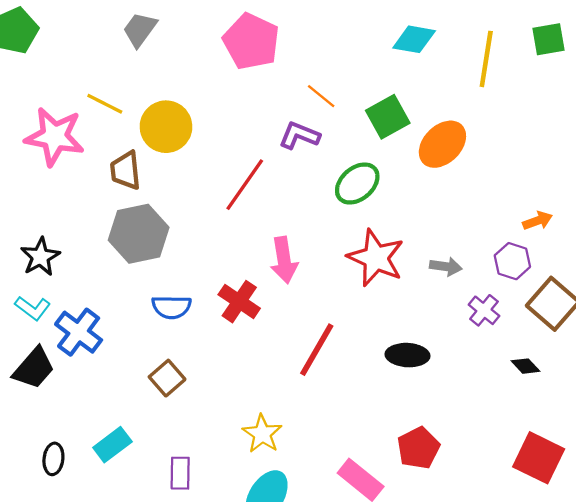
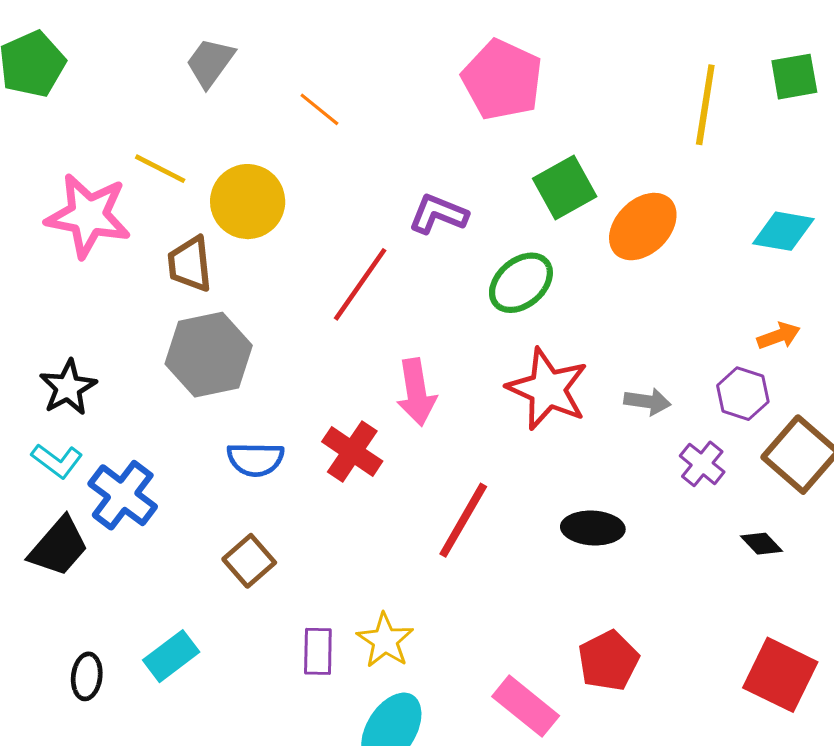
cyan diamond: (414, 39) -> (783, 231), moved
pink pentagon: (251, 41) -> (502, 80), moved
orange line: (321, 96) -> (319, 109), moved
purple rectangle: (180, 473) -> (318, 651), moved

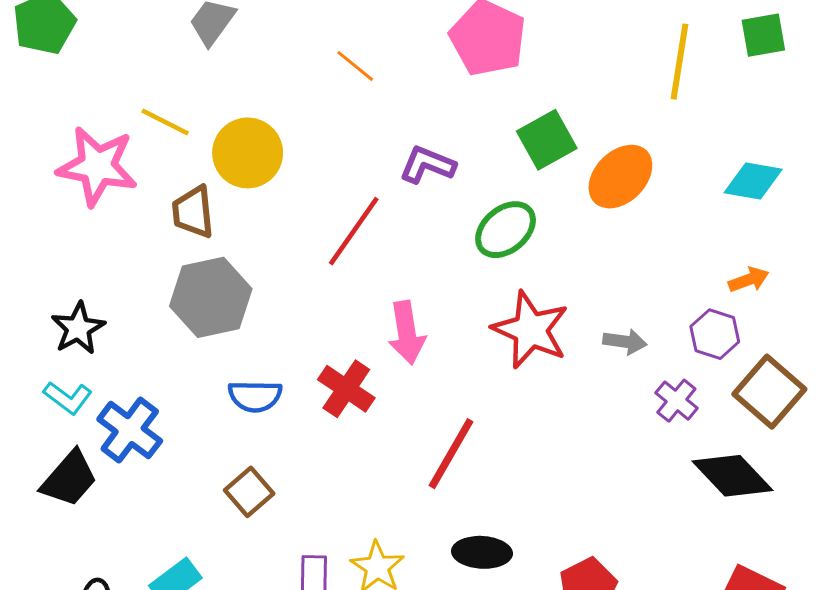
orange line: (319, 109) -> (355, 66), moved
black ellipse: (593, 528) -> (482, 552), moved
black diamond: (762, 544) -> (732, 476), size x2.0

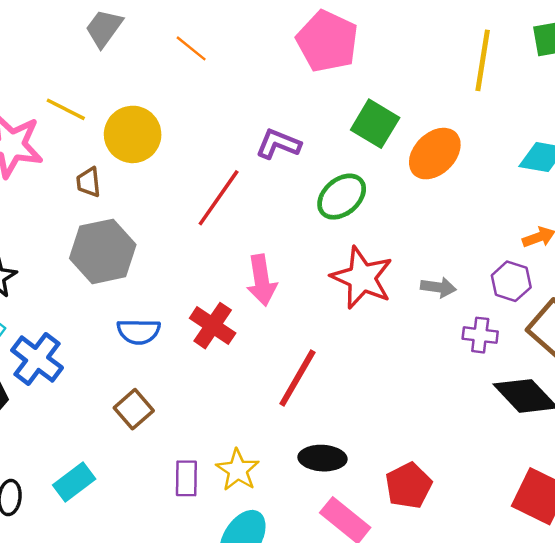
orange line: (355, 66) -> (191, 48), moved
green square: (547, 140) -> (375, 124), turned -30
brown trapezoid: (193, 212) -> (88, 182), size x0.7
purple cross: (676, 401) -> (480, 335), turned -32

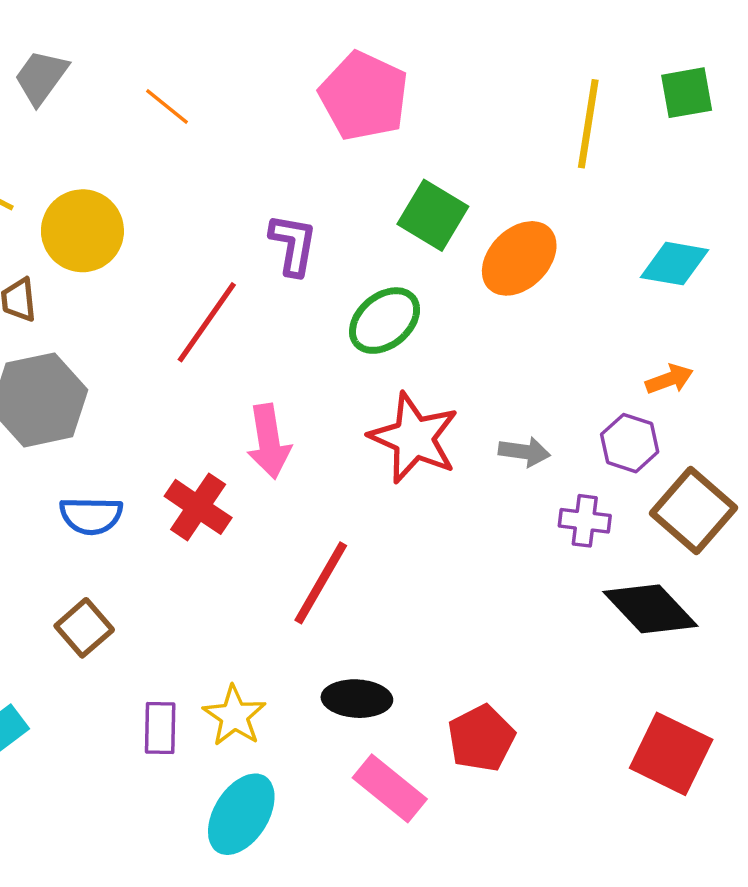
purple L-shape: (278, 144) -> (293, 245), turned 78

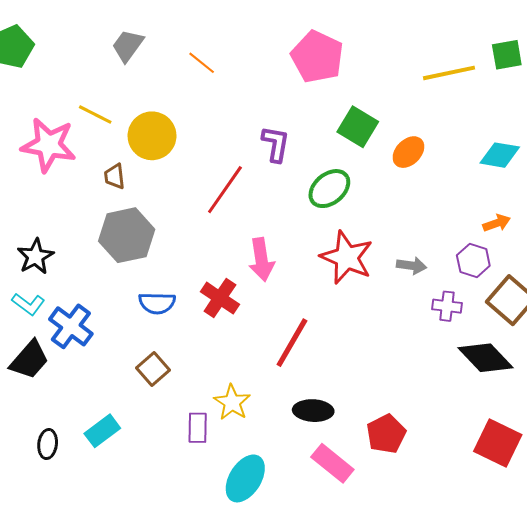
yellow line: (588, 124) -> (449, 73), turned 69
orange ellipse: (519, 258) -> (408, 152), size x0.7
yellow star: (234, 716) -> (232, 402), moved

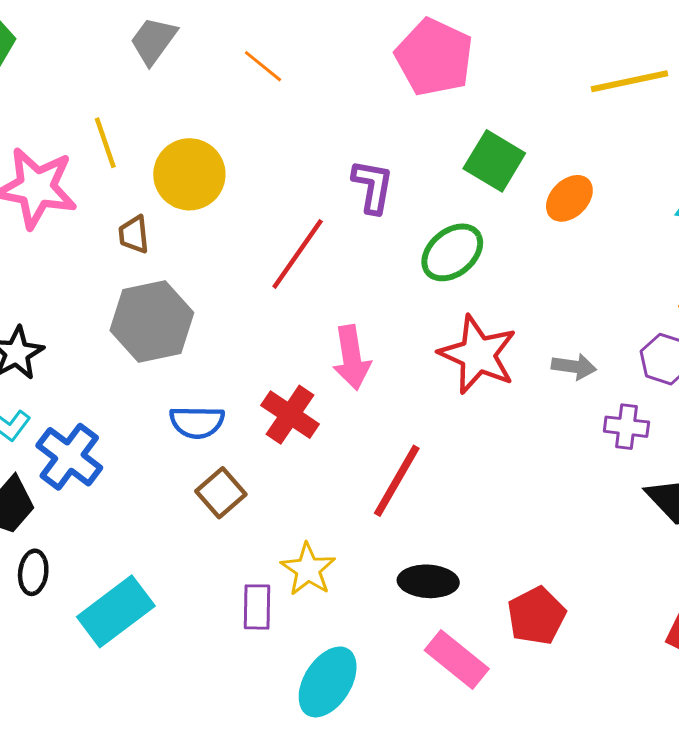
yellow line: (95, 115) -> (105, 143), turned 44
brown square: (153, 369) -> (221, 493), moved
cyan rectangle: (102, 431) -> (116, 611), size x1.4
black ellipse: (48, 444) -> (33, 572), moved

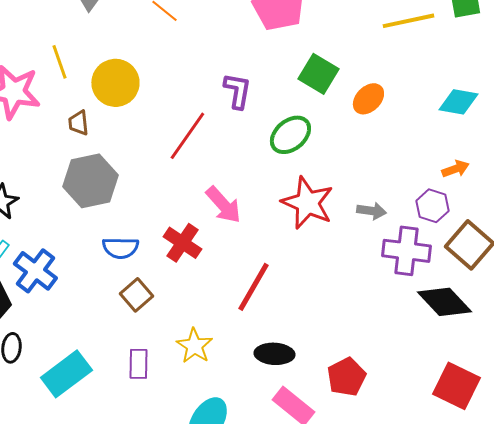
pink arrow: (352, 358) -> (223, 205), turned -33
purple cross: (626, 427) -> (406, 251), size x1.6
purple rectangle: (257, 607) -> (138, 364), moved

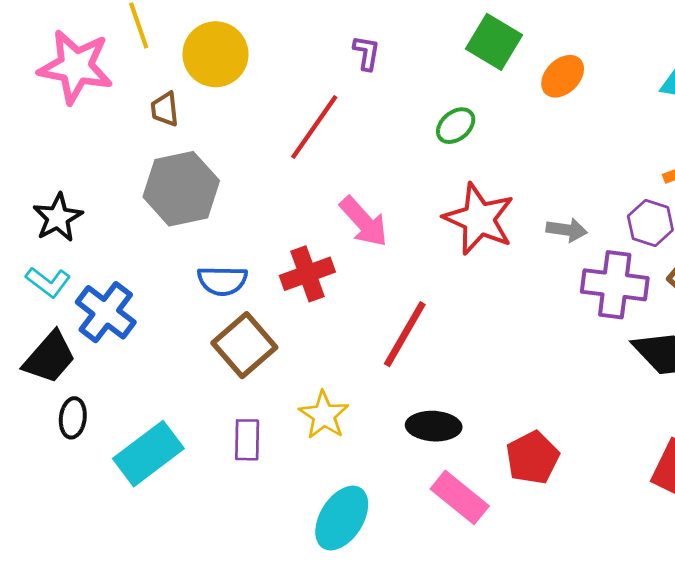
purple L-shape: (237, 91) -> (366, 53), moved, size x0.7
green ellipse: (290, 135) -> (456, 126), size x0.7
red cross: (182, 243) -> (307, 274), turned 36
brown square: (136, 295) -> (244, 345), size x1.4

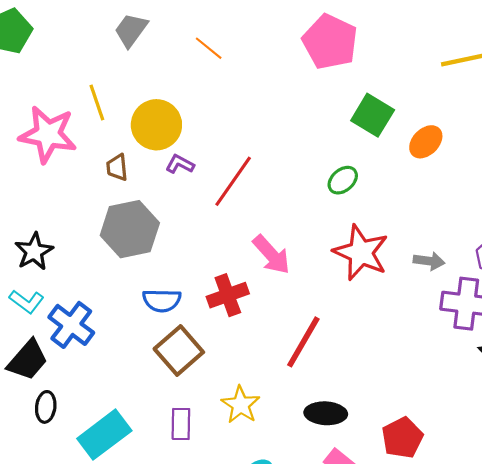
purple L-shape: (366, 53) -> (180, 164), moved, turned -72

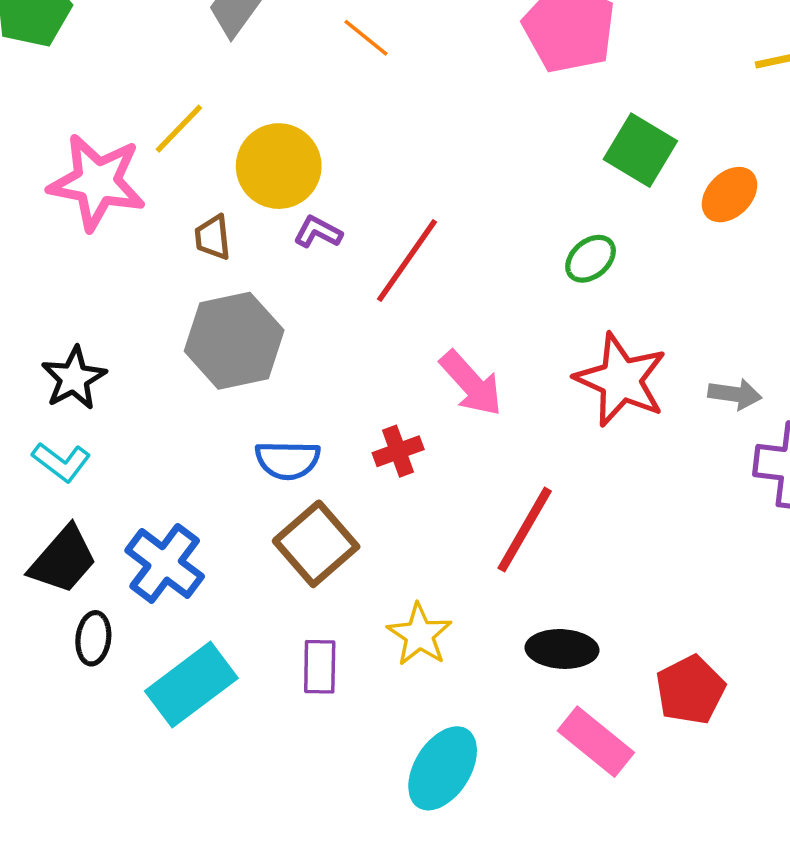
yellow line: (97, 102) -> (179, 129), turned 63
red cross: (228, 295) -> (398, 451), size x0.7
blue cross: (71, 325) -> (165, 563), moved

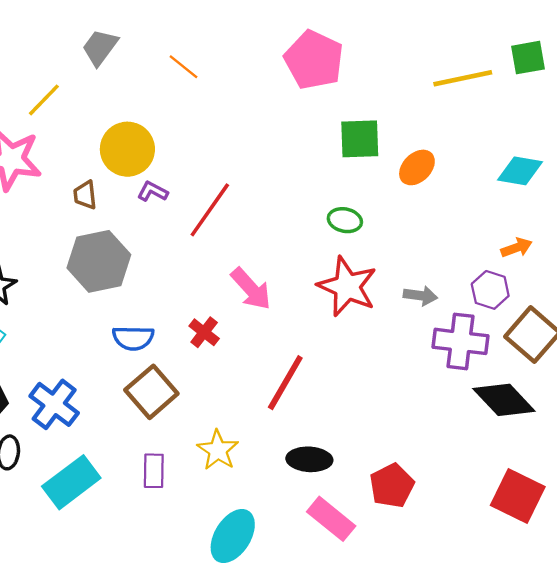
yellow line: (179, 129) -> (44, 100), moved
green square: (640, 150) -> (360, 139), turned -33
green ellipse: (591, 259) -> (345, 220), moved, turned 52
red cross: (398, 451) -> (204, 332), turned -32

